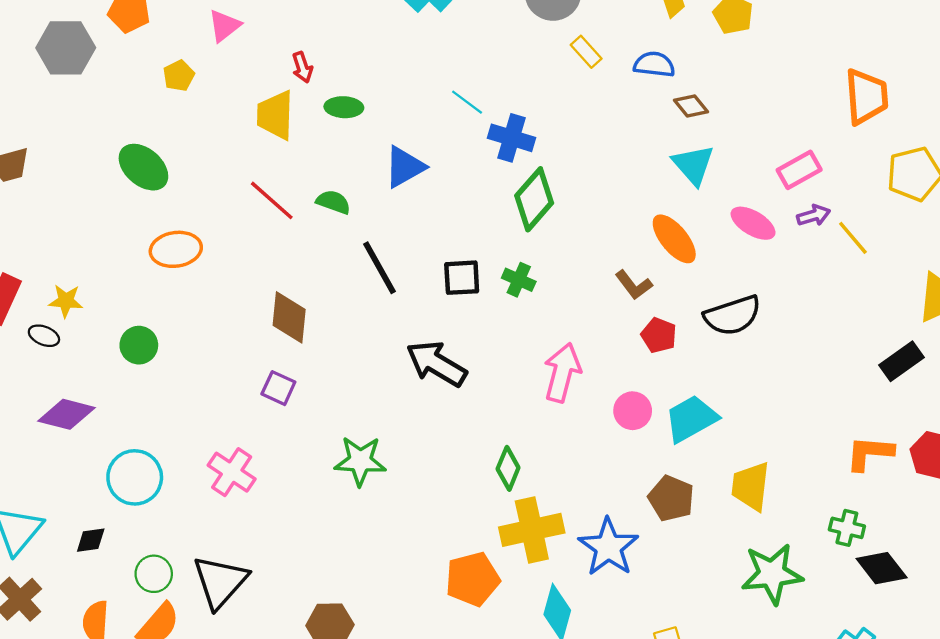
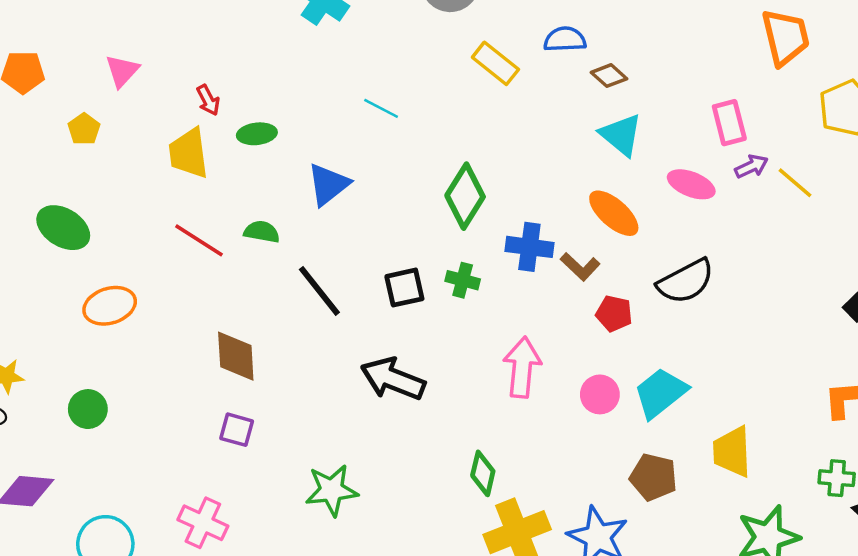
yellow rectangle: (586, 52) -> (495, 63), moved, size x1.4
blue cross: (512, 138) -> (529, 247), moved
pink rectangle: (799, 170) -> (729, 123), turned -66

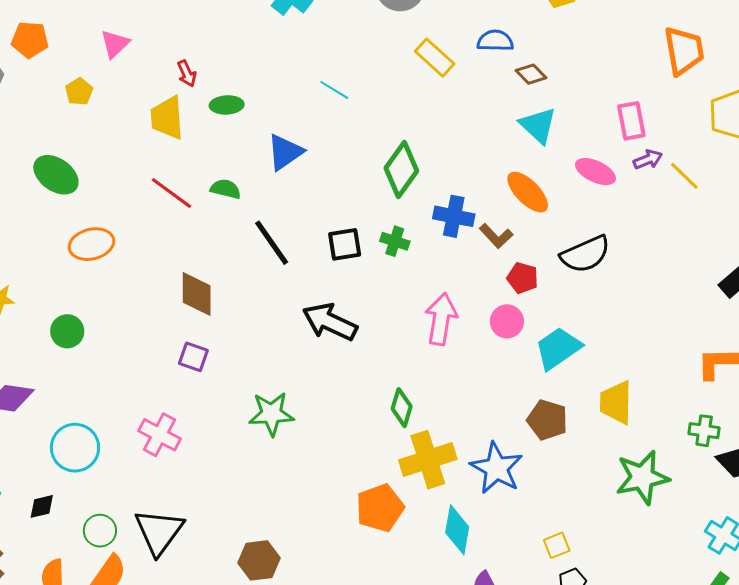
pink circle: (600, 394) -> (507, 321), moved

